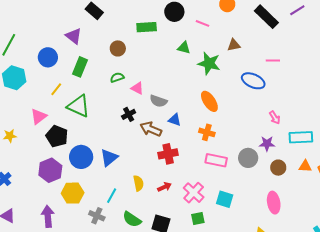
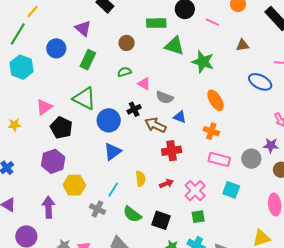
green triangle: (184, 48) -> (174, 46), moved, size x1.5
green star: (209, 63) -> (203, 62), moved
yellow line: (56, 89) -> (33, 12), moved
blue circle: (81, 157) -> (109, 120), moved
cyan square: (225, 199) -> (231, 190), moved

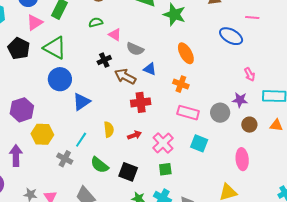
pink triangle: (44, 107) -> (35, 22), moved
blue circle: (109, 120) -> (60, 79), moved
black pentagon: (61, 128) -> (19, 48), moved

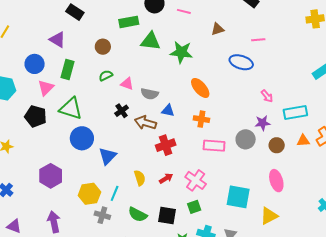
yellow hexagon: (42, 134) -> (89, 194), moved
cyan square: (199, 143) -> (238, 197), moved, size x1.4
green square: (165, 169) -> (194, 207), moved

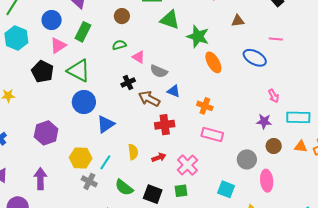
orange ellipse: (200, 88) -> (213, 62), moved
gray circle: (246, 139) -> (247, 159), moved
cyan square: (238, 197) -> (226, 189), size x0.7

